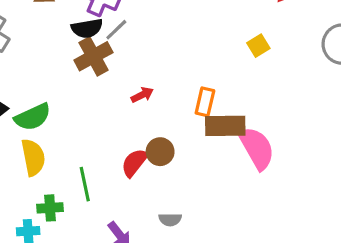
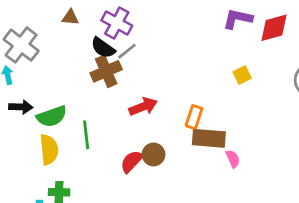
black semicircle: (87, 28) -> (103, 48), turned 40
red arrow: (142, 95) -> (143, 107), size x1.5
pink semicircle: (257, 148) -> (233, 159), size x0.5
green line: (85, 184) -> (86, 135), moved

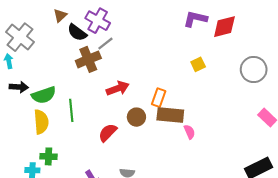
brown triangle: (70, 17) -> (60, 15), turned -48
black semicircle: (103, 48) -> (77, 32), moved
brown circle: (154, 154) -> (136, 117), moved

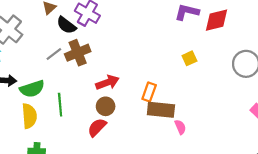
gray line: (105, 43) -> (54, 54), moved
brown circle: (136, 117) -> (106, 106), moved

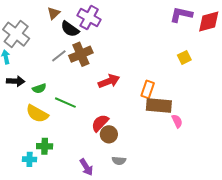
green semicircle: (32, 89) -> (39, 88), size x0.6
green line: (60, 105) -> (65, 103), turned -60
brown circle: (106, 106) -> (109, 134), moved
yellow semicircle: (29, 116) -> (37, 114), turned 125

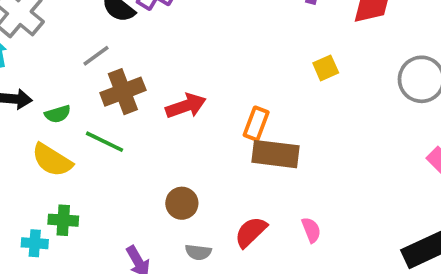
brown cross: (81, 54) -> (123, 92), moved
pink semicircle: (177, 121) -> (311, 230), moved
red semicircle: (100, 123) -> (251, 232), moved

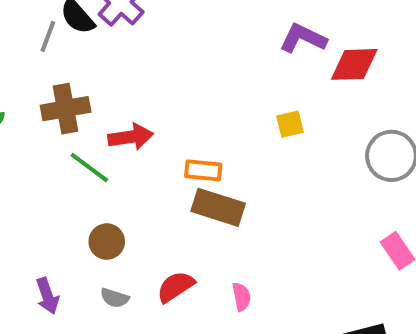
gray line: (96, 56) -> (48, 36), moved, turned -44
orange rectangle: (256, 124) -> (203, 170), turned 64
green line: (105, 142) -> (89, 167), moved

